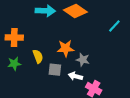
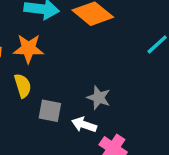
orange star: (66, 48) -> (28, 49), moved

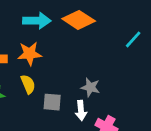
white arrow: (84, 125) -> (81, 110), turned -108

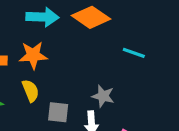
cyan line: (133, 39) -> (134, 53), moved, turned 66

